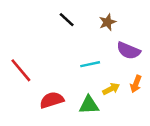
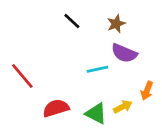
purple semicircle: (128, 51) -> (124, 53), moved
yellow arrow: (111, 89) -> (123, 107), moved
green triangle: (89, 105) -> (96, 113), turned 30

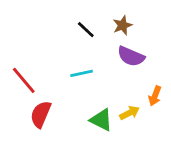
black line: (72, 21) -> (86, 30), moved
cyan line: (97, 69) -> (82, 73), moved
red semicircle: (56, 108) -> (41, 114), moved, turned -50

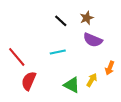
yellow arrow: (130, 113) -> (92, 80), turned -32

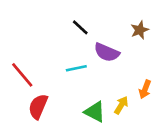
brown star: (87, 18) -> (140, 30), moved
purple semicircle: (93, 40) -> (107, 52), moved

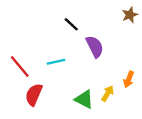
brown star: (140, 30) -> (130, 15), moved
purple semicircle: (107, 52) -> (95, 47), turned -140
cyan line: (76, 68) -> (56, 62), moved

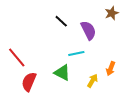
purple semicircle: (95, 47) -> (88, 30), moved
cyan line: (56, 62) -> (76, 53), moved
green triangle: (84, 99) -> (62, 73), moved

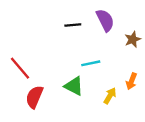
brown star: (112, 13) -> (133, 39), moved
black line: (61, 21) -> (73, 25), turned -48
purple semicircle: (88, 30) -> (105, 20), moved

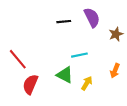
yellow arrow: (110, 96) -> (87, 83), moved

